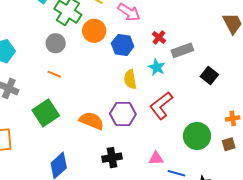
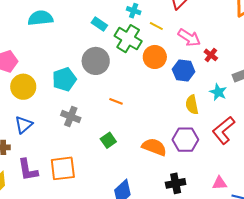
red cross: (159, 37) -> (211, 55), moved
gray circle: (56, 43) -> (96, 61), moved, size x1.4
green square: (46, 113) -> (108, 140), size x0.6

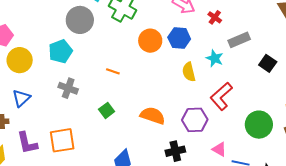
red cross: (211, 55) -> (215, 17), moved
orange circle: (155, 57) -> (150, 41), moved
gray circle: (96, 61) -> (80, 20), moved
purple hexagon: (185, 140) -> (195, 120), moved
pink triangle: (220, 183) -> (219, 149), turned 35

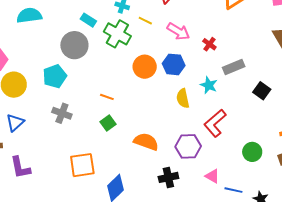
green square: (107, 110) -> (108, 123), moved
green circle: (259, 125) -> (252, 152), size x0.7
orange square: (62, 140) -> (82, 165), moved

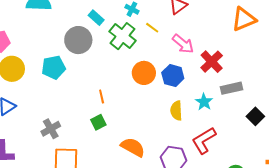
red cross: (209, 44) -> (212, 62), size x1.6
orange line: (107, 97) -> (102, 96), turned 48
gray cross: (62, 113) -> (51, 129), moved, turned 30

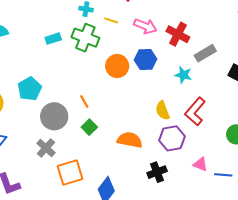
cyan rectangle: (96, 18) -> (53, 39), moved, turned -42
gray circle: (78, 40) -> (54, 116), moved
yellow semicircle: (176, 111) -> (163, 110), moved

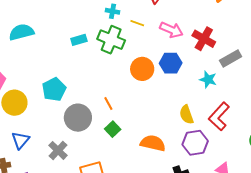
gray cross: (46, 148) -> (58, 150), moved

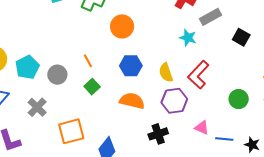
blue hexagon: (171, 63) -> (131, 66), moved
cyan pentagon: (54, 89) -> (27, 67), moved
gray circle: (78, 118) -> (57, 75), size x0.7

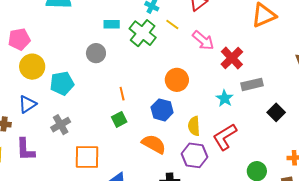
orange circle: (122, 26) -> (177, 80), moved
gray circle: (57, 75) -> (96, 53), moved

